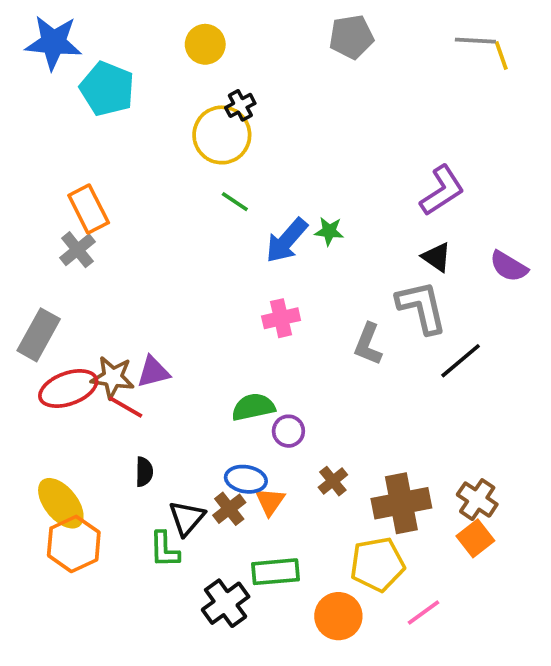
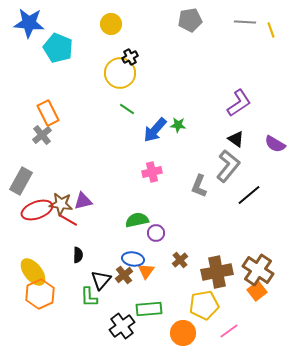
gray line: (475, 41) -> (245, 22), moved
gray L-shape: (422, 307) -> (228, 166), turned 52
brown cross: (477, 500) -> (258, 270), size x1.4

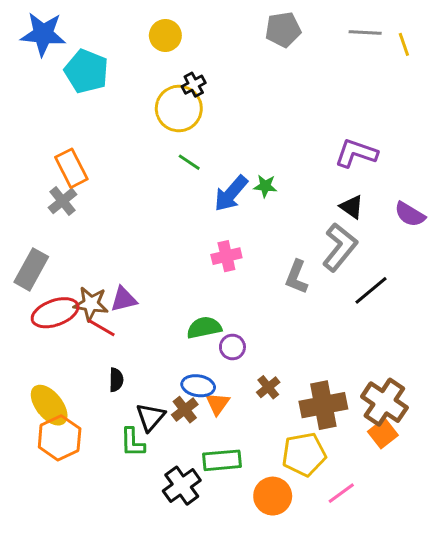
purple L-shape: (239, 103) -> (356, 153), turned -128

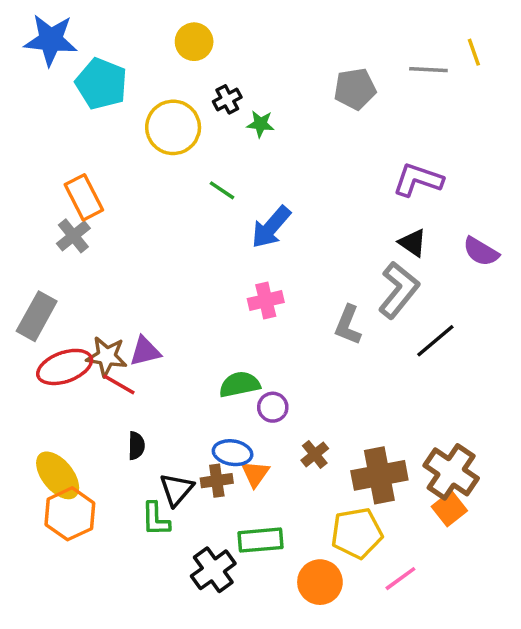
gray pentagon: (283, 30) -> (355, 89), moved
gray line: (365, 33) -> (428, 70), moved
yellow circle: (179, 109) -> (173, 127), moved
green star: (265, 186) -> (260, 124), moved
brown cross: (185, 410) -> (217, 481), turned 30

